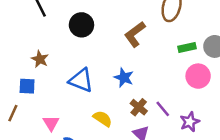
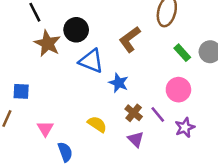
green rectangle: (187, 47) -> (182, 53), turned 60
brown star: (40, 59) -> (47, 43), moved, size x1.5
pink circle: (198, 76) -> (178, 90), moved
blue triangle: (81, 80) -> (91, 61), moved

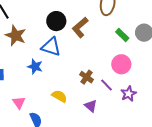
black circle: (76, 30) -> (56, 21), moved
blue star: (119, 83) -> (35, 67), moved
brown cross: (134, 113) -> (87, 77), moved

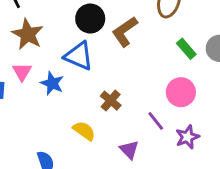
brown cross: (87, 77) -> (111, 101), moved
pink triangle: (19, 103) -> (22, 72), moved

